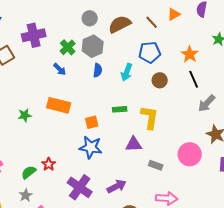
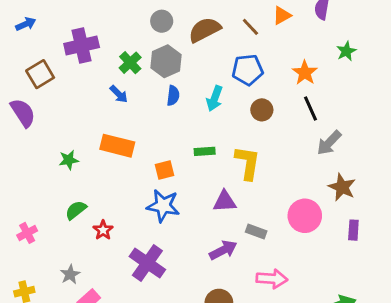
green semicircle: (29, 172) -> (76, 210), moved
purple arrow: (117, 186) -> (223, 250), moved

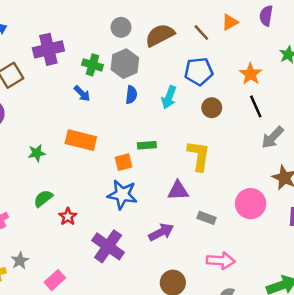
green cross: (130, 63) -> (92, 65), turned -30
green rectangle: (205, 151) -> (147, 145), moved
purple arrow: (223, 250) -> (161, 232), moved
gray star: (70, 274) -> (20, 261), moved

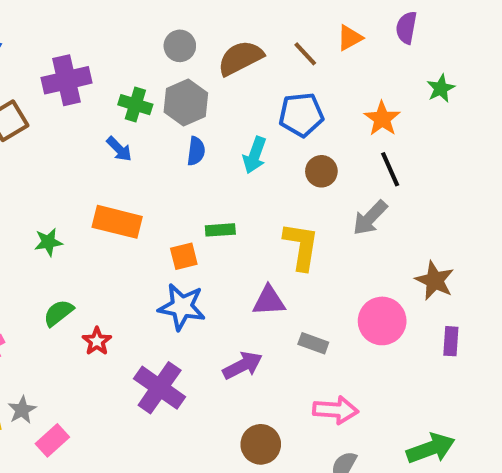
gray arrow: (273, 137) -> (370, 218), moved
pink rectangle: (55, 280) -> (52, 440), moved

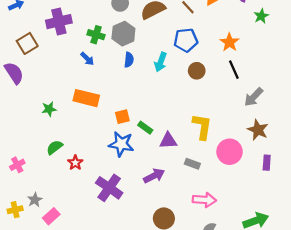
green star: (441, 88) -> (261, 16), moved
gray arrow: (370, 218) -> (254, 97), moved
green rectangle: (220, 230) -> (145, 128), moved, turned 40
yellow L-shape: (301, 246) -> (202, 127), moved

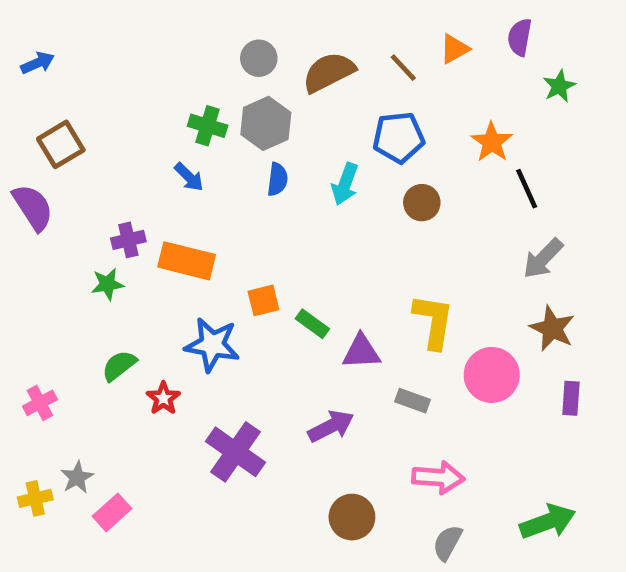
purple cross: (59, 22) -> (128, 240), moved, size x0.6
black line: (234, 70) -> (527, 189), moved
blue star: (121, 144) -> (212, 345), moved

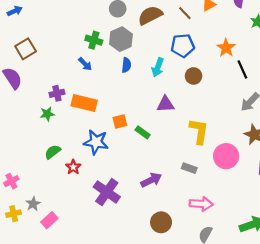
purple triangle: (361, 352) -> (165, 104), moved
pink cross: (40, 403) -> (11, 181), moved

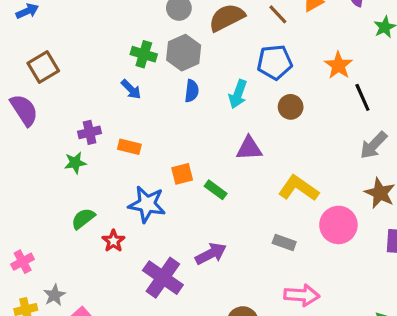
orange rectangle: (84, 103) -> (129, 147), size x0.6
yellow L-shape: (199, 131) -> (299, 188), turned -64
purple arrow: (151, 180) -> (211, 254), moved

